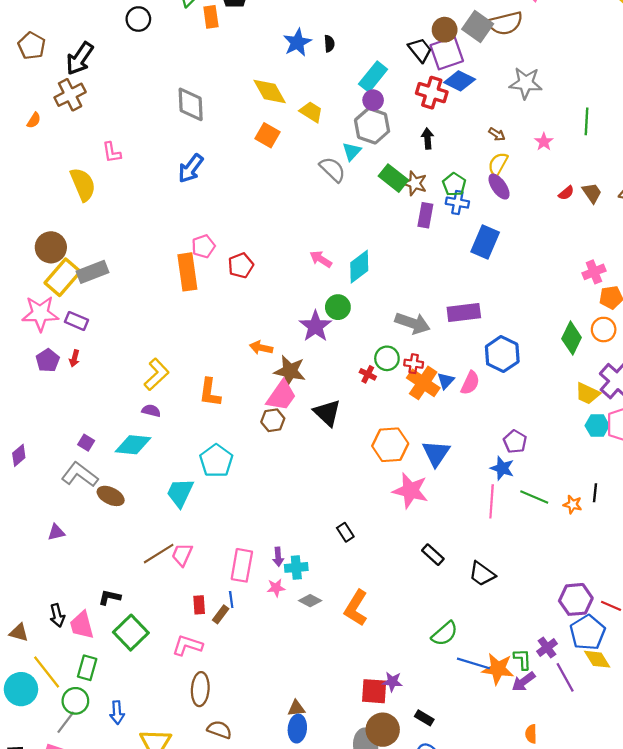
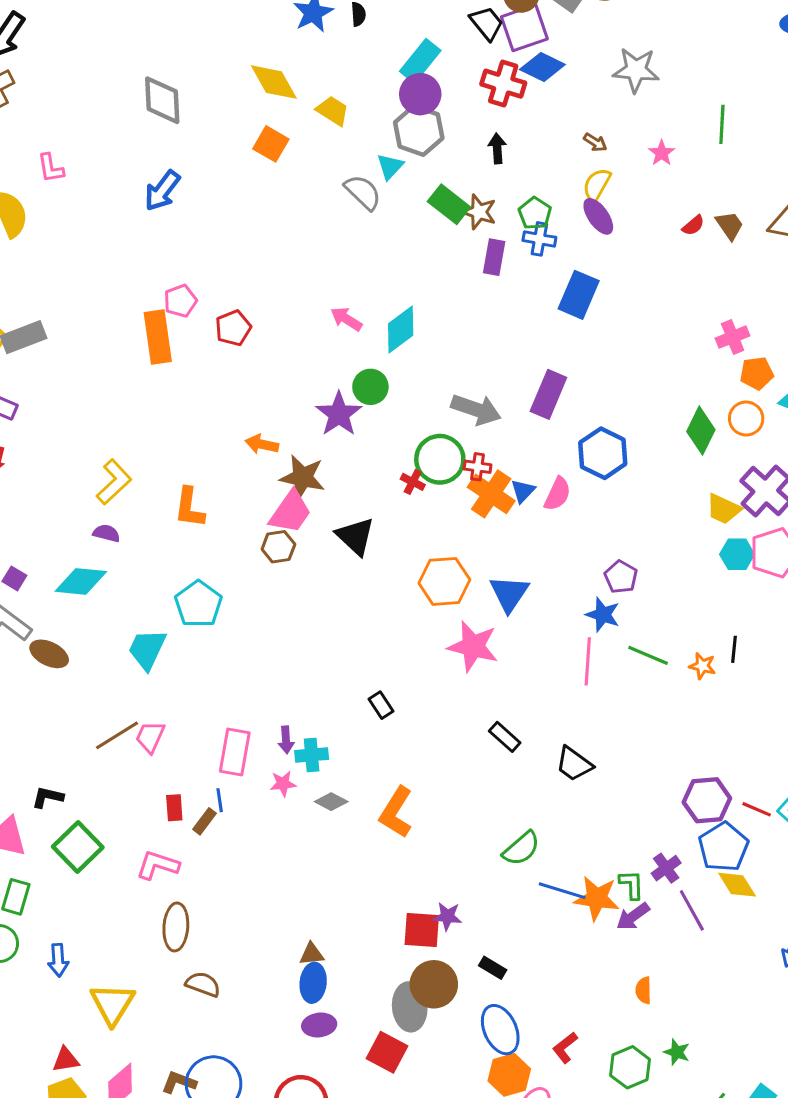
purple circle: (373, 100) -> (420, 94), size x1.4
purple rectangle: (464, 312) -> (548, 394), turned -60
green circle: (387, 358) -> (440, 459), size x1.4

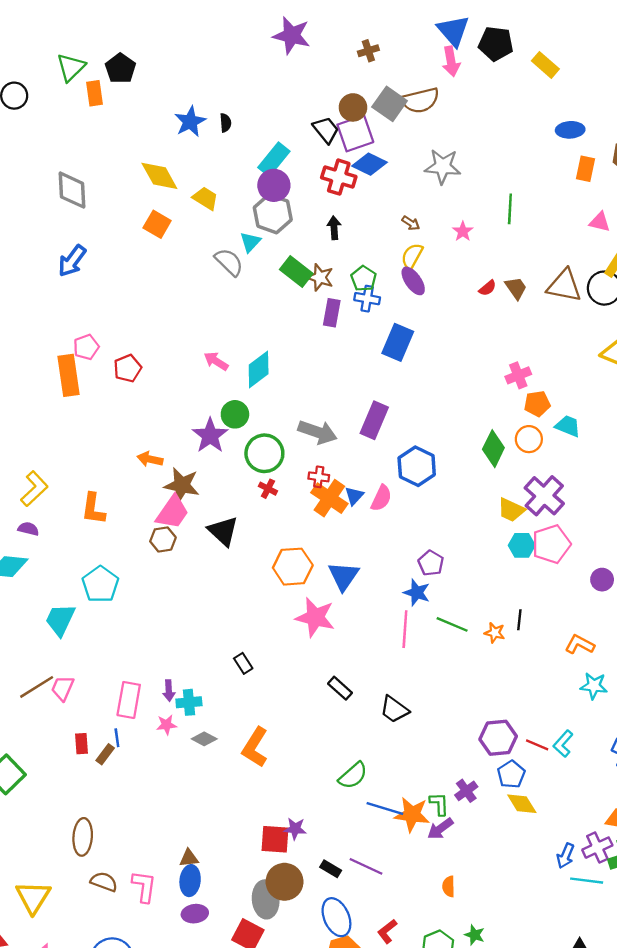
green circle: (440, 459) -> (264, 453), moved
blue pentagon: (723, 847) -> (511, 774), size x0.7
pink L-shape: (158, 865) -> (144, 886), moved, turned 80
purple line: (692, 910) -> (366, 866), moved, turned -36

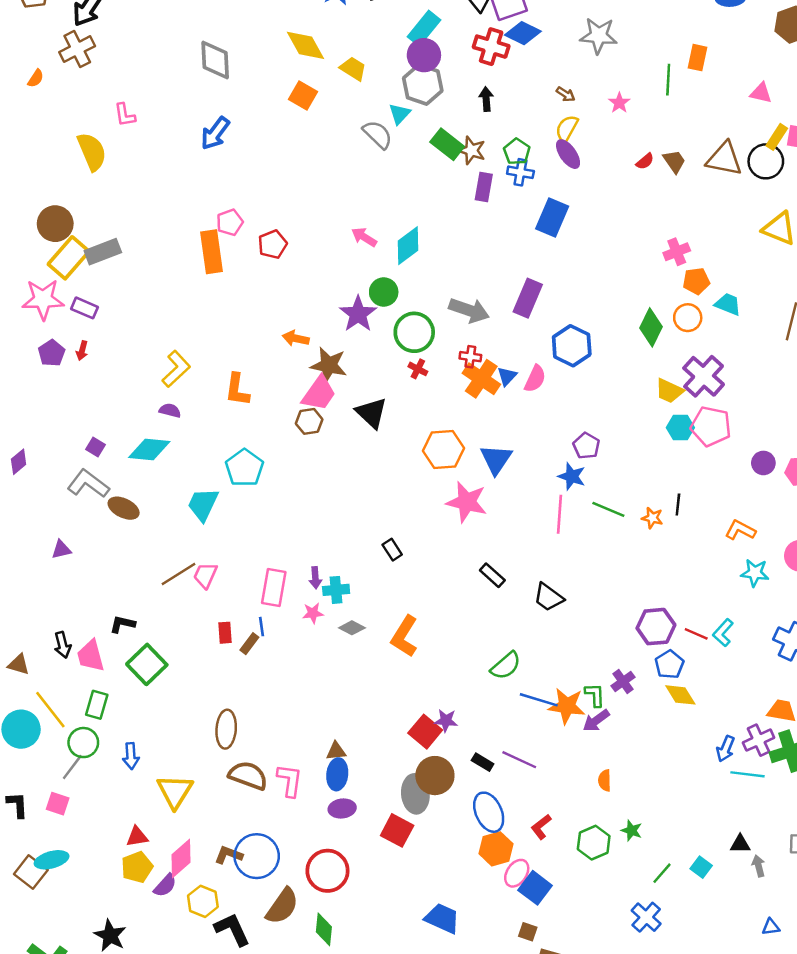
orange rectangle: (586, 169) -> (697, 58), moved
pink pentagon: (551, 544) -> (711, 426), turned 30
red square: (275, 839) -> (425, 732), turned 36
brown semicircle: (104, 882) -> (248, 776), size x1.4

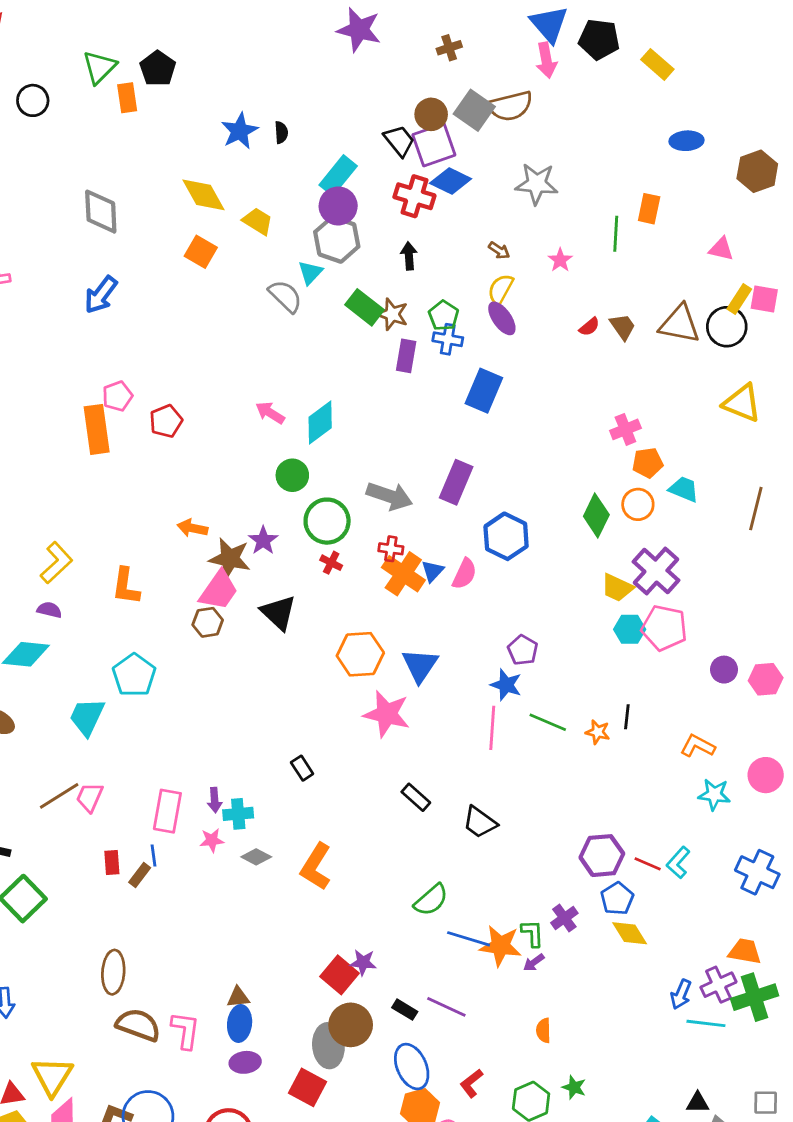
purple star: (358, 314) -> (263, 540), moved, size x0.7
purple arrow: (596, 721) -> (534, 962), size x0.7
yellow triangle: (175, 791) -> (52, 1076), moved

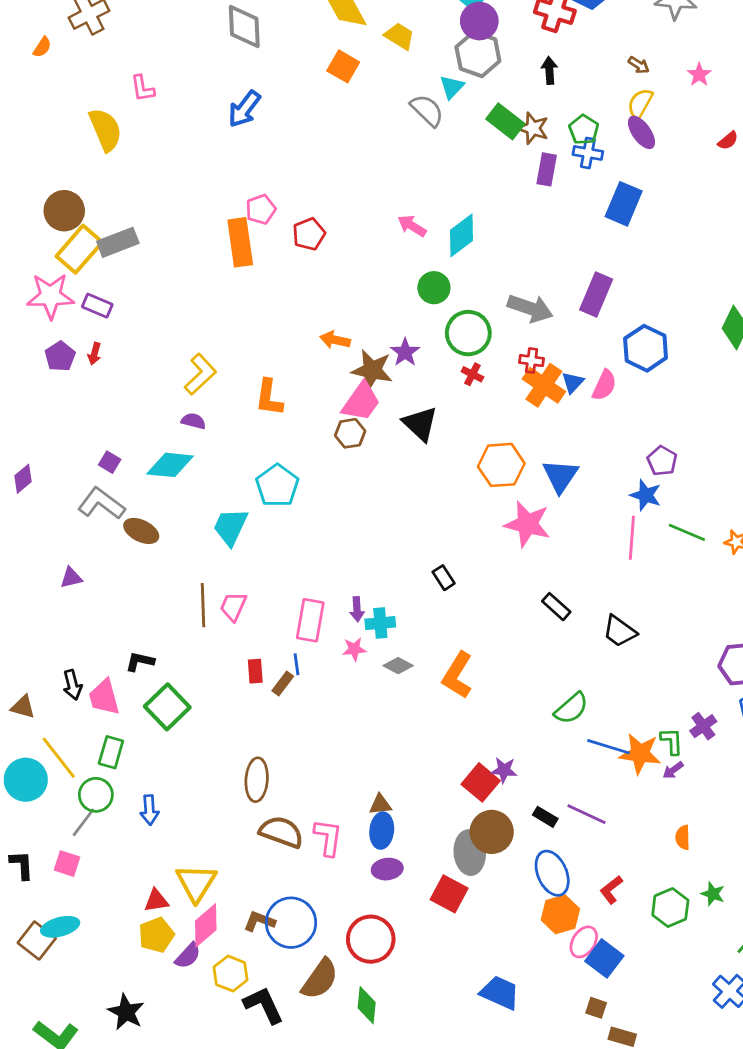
brown line: (59, 796) -> (203, 605), turned -60

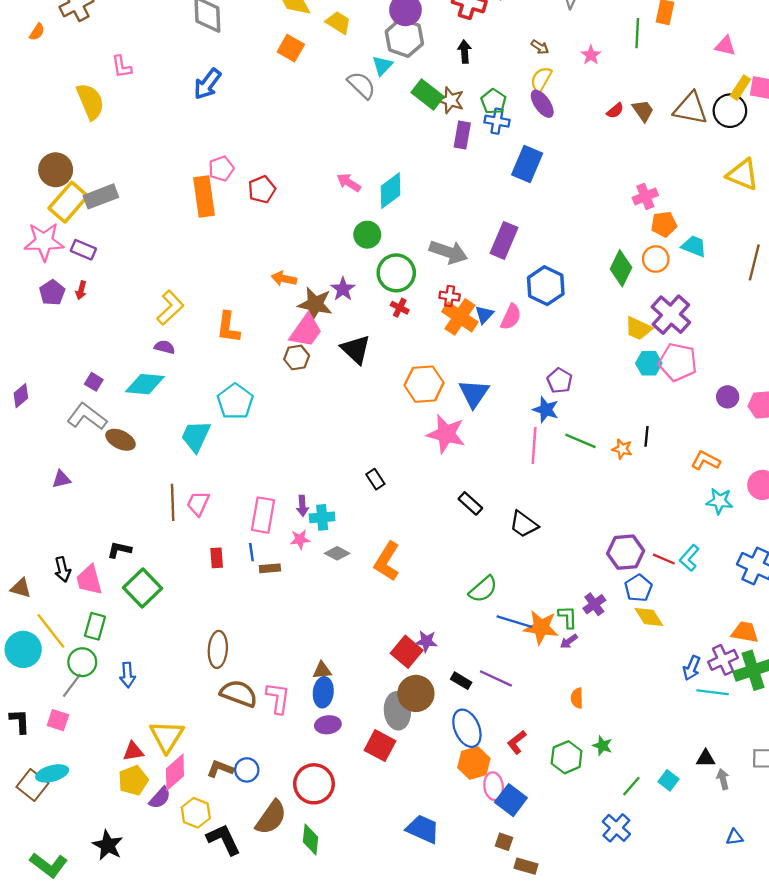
brown rectangle: (283, 684) -> (270, 568), moved, turned 48
blue circle: (291, 923) -> (247, 770), size x0.6
pink ellipse: (584, 942) -> (494, 786), turned -40

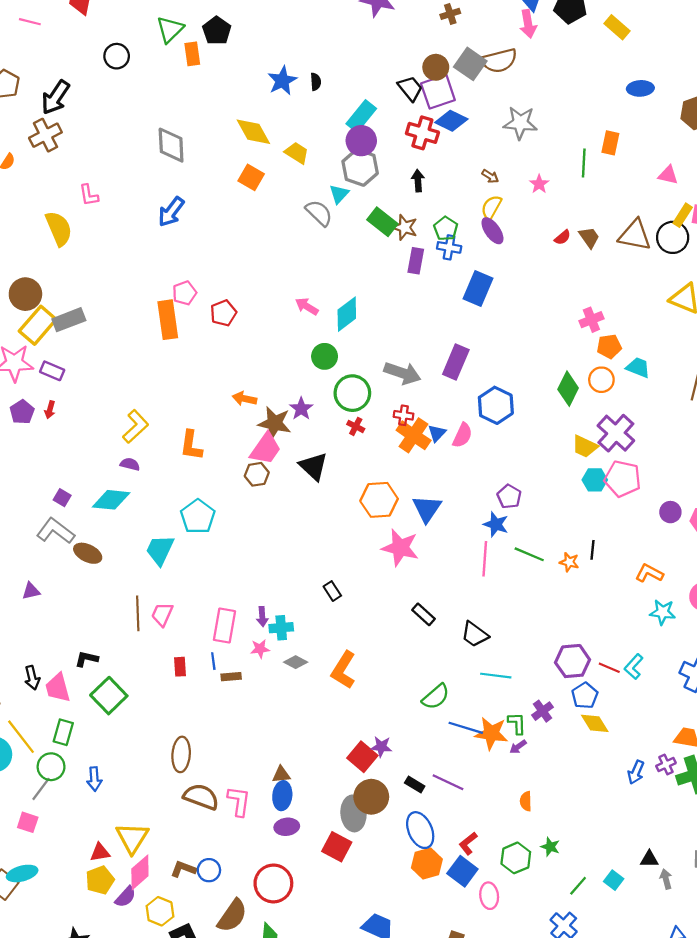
purple cross: (723, 660) -> (666, 764), size x0.7
cyan line: (713, 692) -> (496, 676), moved
pink ellipse: (494, 786) -> (489, 896), moved
blue square: (511, 800) -> (462, 871), moved

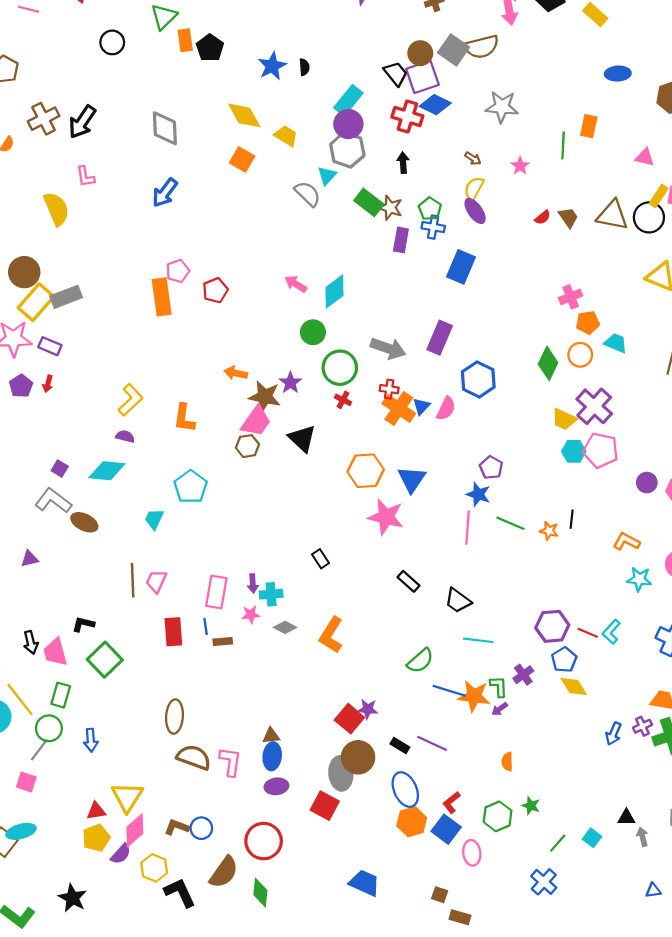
black pentagon: (217, 31) -> (210, 48), moved
black arrow: (55, 97) -> (82, 122), moved
cyan trapezoid: (160, 550) -> (154, 519), size x0.7
red rectangle: (180, 667) -> (173, 632), size x1.5

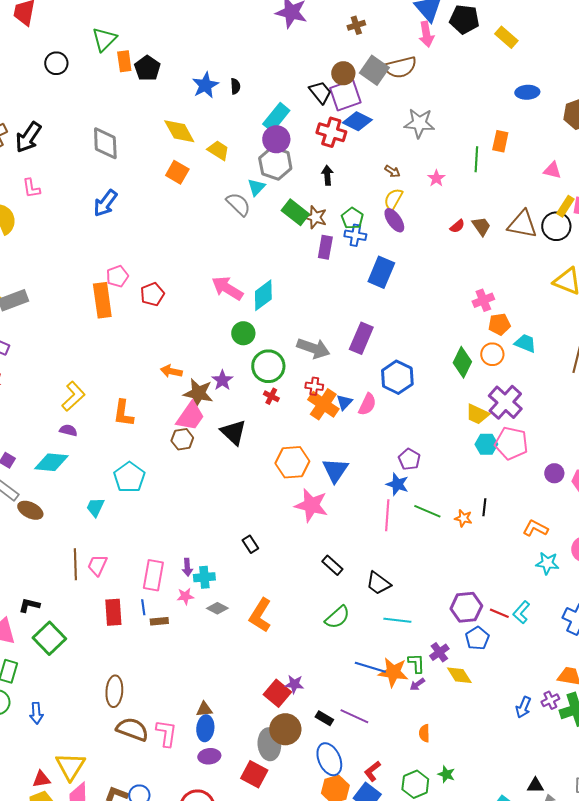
pink arrow: (296, 284) -> (227, 288), size x1.5
green semicircle: (420, 661) -> (337, 617), moved
yellow diamond: (574, 686) -> (459, 675), moved

